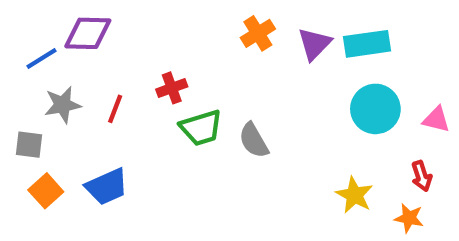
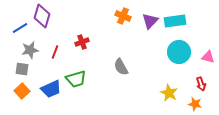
purple diamond: (88, 33) -> (42, 16), turned -75
orange cross: (258, 33) -> (123, 16), turned -35
green trapezoid: (201, 128) -> (76, 79), moved
gray square: (29, 145) -> (22, 69), moved

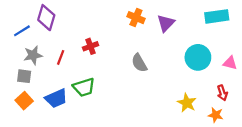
cyan rectangle: (175, 21) -> (217, 16), moved
gray semicircle: (121, 67) -> (139, 63), moved

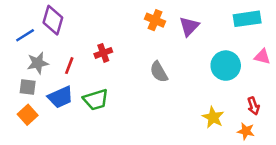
pink triangle: (230, 63) -> (262, 57), moved
blue trapezoid: (56, 98) -> (60, 97), moved

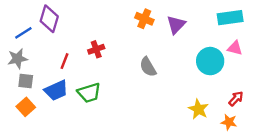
pink triangle: (262, 57) -> (235, 48), moved
gray star: (38, 63) -> (17, 59), moved
red arrow: (253, 106) -> (236, 99), turned -119

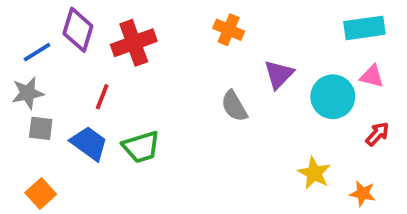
purple triangle: (176, 25) -> (279, 74), moved
red cross: (96, 49) -> (134, 43), moved, size x1.6
blue trapezoid: (56, 90) -> (89, 143), turned -120
red arrow: (236, 99) -> (377, 134), moved
orange square: (26, 107) -> (41, 193), moved

